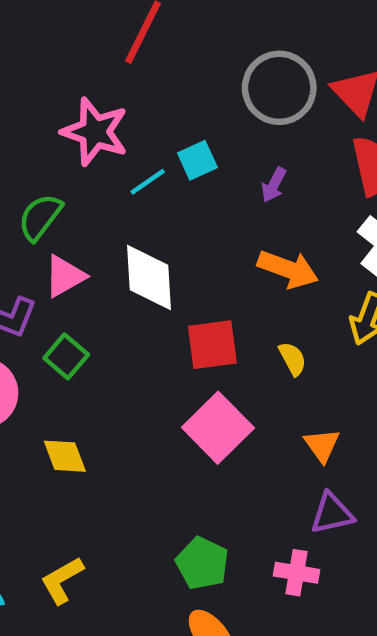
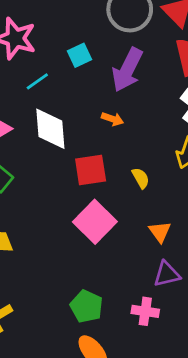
cyan line: (148, 182) -> (37, 81), moved
purple arrow: (274, 185) -> (127, 70), size x2.0
orange arrow: (288, 269) -> (113, 119), moved, size x0.6

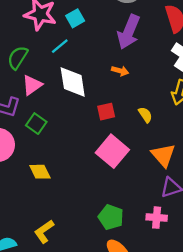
cyan square: (79, 55) -> (75, 18), moved
red square: (91, 170) -> (106, 112), size x0.7
orange triangle: (160, 232) -> (163, 155), size x1.4

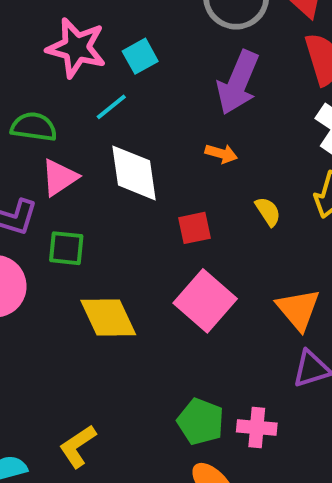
green semicircle: (18, 58) -> (34, 127), turned 65
yellow semicircle: (145, 115) -> (268, 212), moved
green square: (36, 124) -> (66, 248), turned -30
yellow diamond: (40, 172) -> (108, 318), moved, size x1.4
pink cross: (157, 218) -> (257, 427), moved

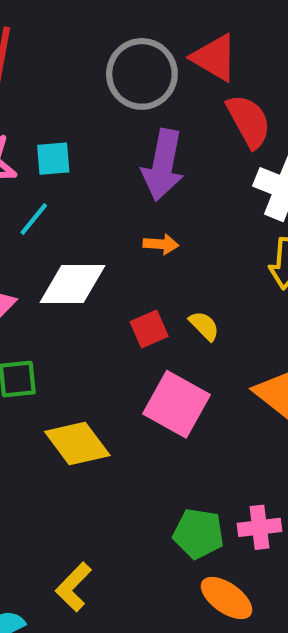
cyan square: (140, 56) -> (53, 159), turned 36
white diamond: (134, 173) -> (73, 284), turned -70
yellow semicircle: (268, 212) -> (204, 326), moved

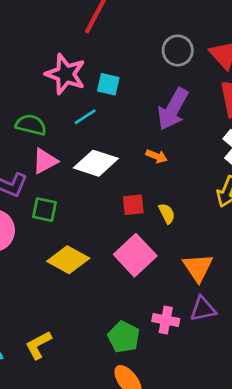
gray circle: (142, 74) -> (178, 50), size x0.7
yellow diamond: (77, 443) -> (68, 260), turned -42
pink cross: (260, 527) -> (166, 320), moved

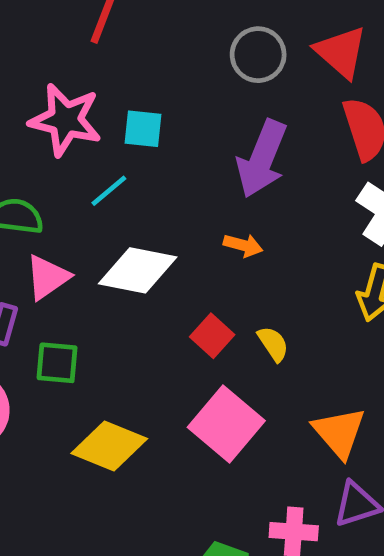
red square: (133, 205) -> (212, 336), turned -35

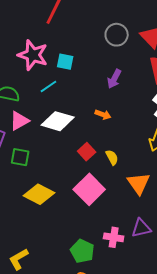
purple arrow: (262, 159) -> (114, 79), size x0.6
orange triangle: (339, 432) -> (139, 183), moved

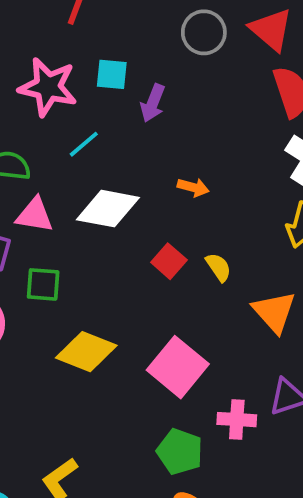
cyan square: (65, 62) -> (112, 74), moved
purple arrow: (114, 79) -> (153, 103), moved
pink triangle: (19, 121) -> (35, 215), turned 45
pink square: (89, 189) -> (178, 367), moved

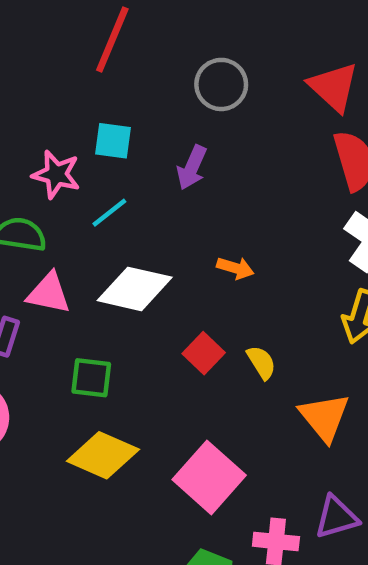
gray circle: (204, 32) -> (221, 84), moved
cyan square: (112, 74) -> (113, 141), moved
pink star: (48, 87) -> (56, 174), moved, size x0.7
green square: (43, 284) -> (91, 378), moved

